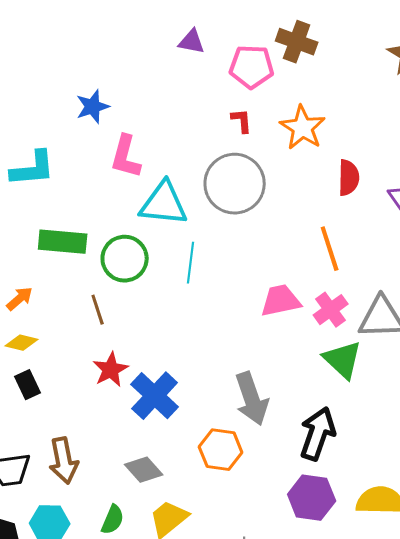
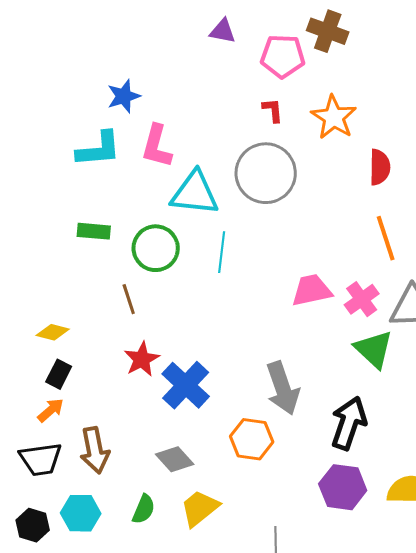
cyan L-shape: (33, 169) -> (99, 149), moved
green rectangle: (63, 242) -> (94, 231), size x0.7
orange line: (330, 249) -> (386, 238), moved
orange arrow: (20, 299) -> (51, 410), moved
black rectangle: (28, 385) -> (59, 374), turned 52

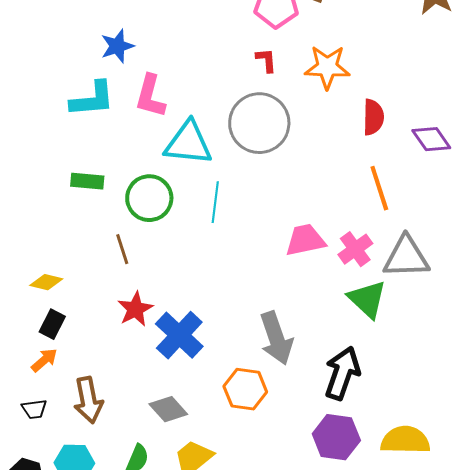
orange star: (334, 117) -> (327, 67), turned -30
black trapezoid: (41, 459) -> (34, 409), size x0.6

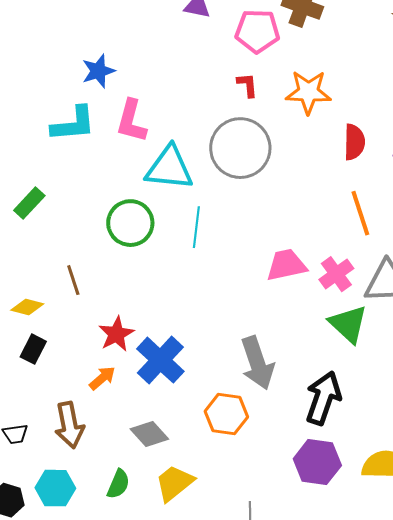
green rectangle: (87, 181) -> (29, 203), moved, turned -52
brown line: (122, 249) -> (73, 280), moved
orange arrow: (44, 360) -> (102, 378), moved

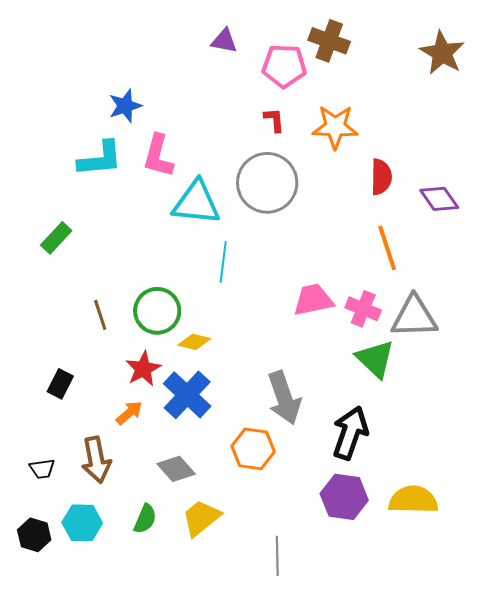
green circle: (130, 223) -> (157, 311), moved
pink cross: (336, 274) -> (363, 309), turned -32
yellow diamond: (27, 307) -> (194, 342), moved

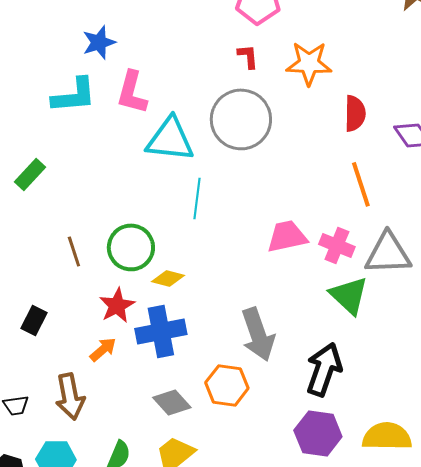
blue cross: (187, 395) -> (161, 331), turned 36
gray diamond: (176, 469) -> (172, 402), moved

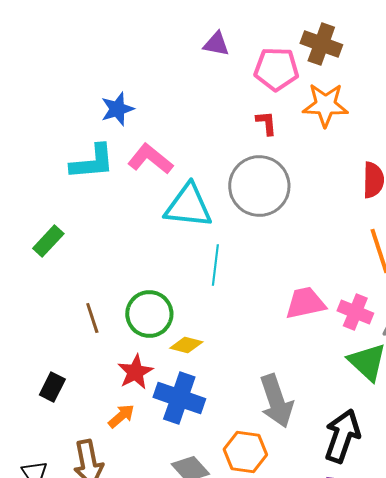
orange star: (309, 63) -> (325, 105), moved
pink L-shape: (132, 92) -> (150, 159), turned 114
blue cross: (161, 331) -> (179, 398), turned 30

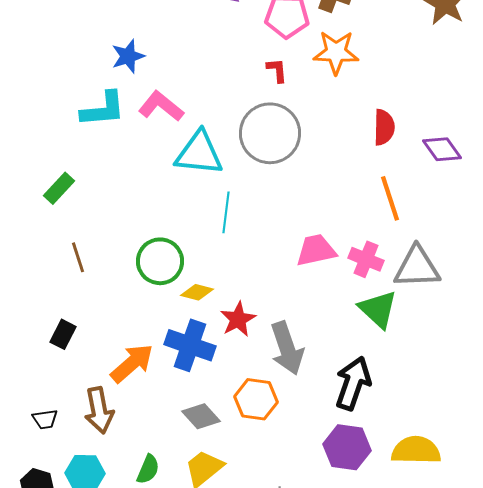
brown line: (92, 318) -> (78, 257), moved
red star: (135, 372) -> (238, 319), moved
orange arrow: (121, 416) -> (132, 363), size x1.6

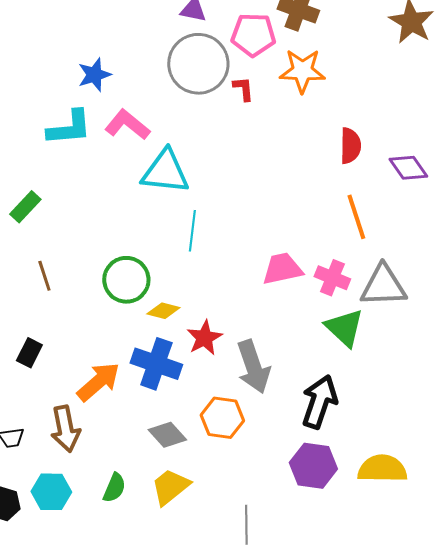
gray circle: (270, 133) -> (198, 64), moved

